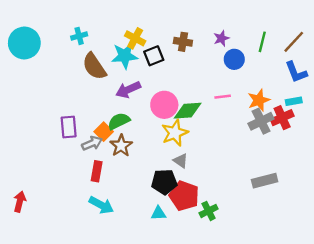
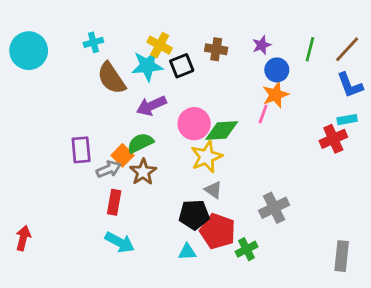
pink line: (223, 97) -> (263, 114), turned -63
orange star: (259, 100) -> (275, 95), moved
gray cross: (261, 121) -> (274, 208), moved
gray rectangle: (265, 181) -> (342, 256), moved, turned -70

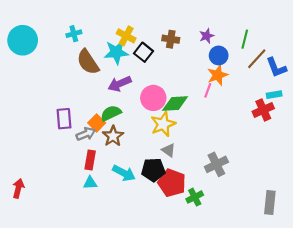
brown line: (347, 49) -> (257, 59), moved
black square: (182, 66) -> (143, 52), turned -30
cyan arrow: (120, 242) -> (124, 173), moved
cyan triangle: (187, 252) -> (90, 183), moved

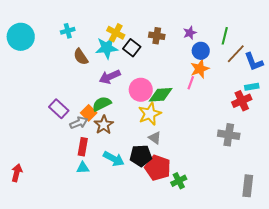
brown semicircle: (88, 62) -> (81, 57), size x0.7
purple rectangle: (64, 119) -> (59, 109), turned -42
gray cross: (216, 164) -> (229, 135), moved, turned 35

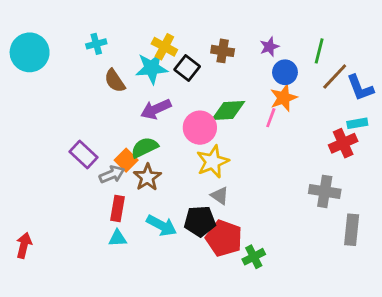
green diamond: (161, 95) -> (228, 111), moved
gray rectangle: (248, 186) -> (352, 230), moved

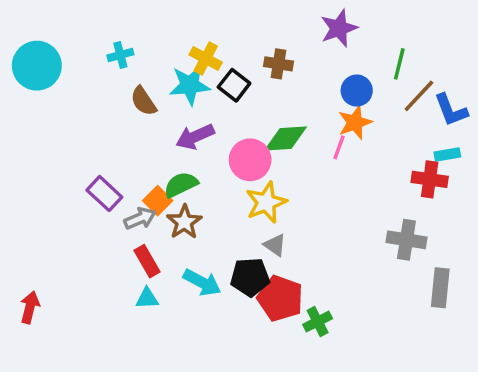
purple star: (269, 47) -> (339, 28), moved, size x1.5
red cross: (343, 143) -> (430, 179), turned 32
red rectangle: (118, 208) -> (147, 261), turned -40

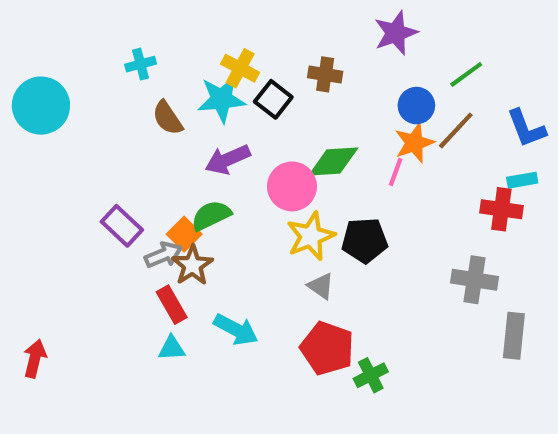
green line: (399, 64) -> (466, 74), turned 40
cyan circle: (37, 66) -> (41, 106), moved
brown line: (419, 96) -> (456, 130), moved
brown star: (184, 222) -> (192, 265), moved
black pentagon: (250, 277) -> (365, 240), moved

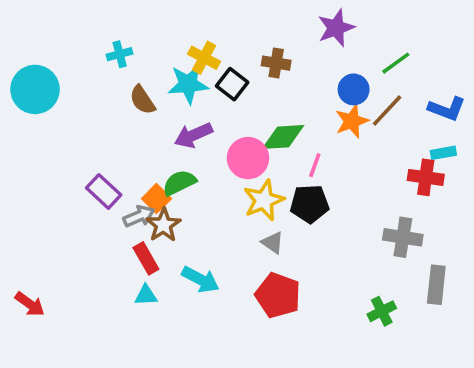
blue L-shape: (526, 128) -> (447, 109), turned -48
pink line: (396, 172) -> (315, 165), moved
red arrow: (35, 359) -> (30, 304), turned 112
green cross: (371, 375) -> (382, 311), moved

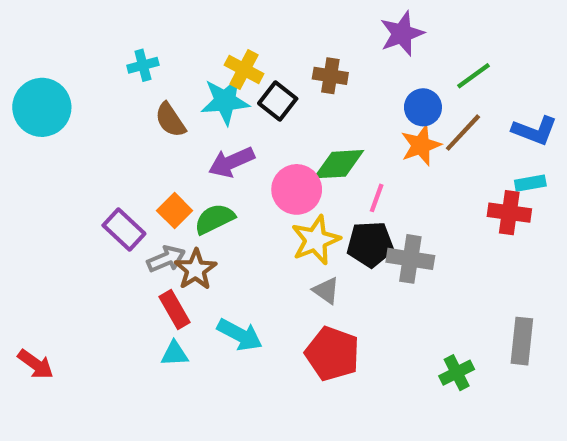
orange square: (156, 199) -> (175, 211), moved
gray cross: (403, 237) -> (410, 259), moved

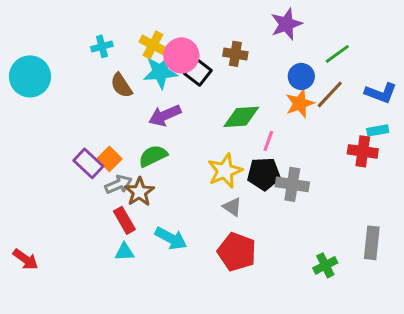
yellow cross: (244, 69) -> (153, 45), moved
pink circle: (297, 189) -> (181, 55), moved
orange square: (175, 211) -> (109, 159), moved

